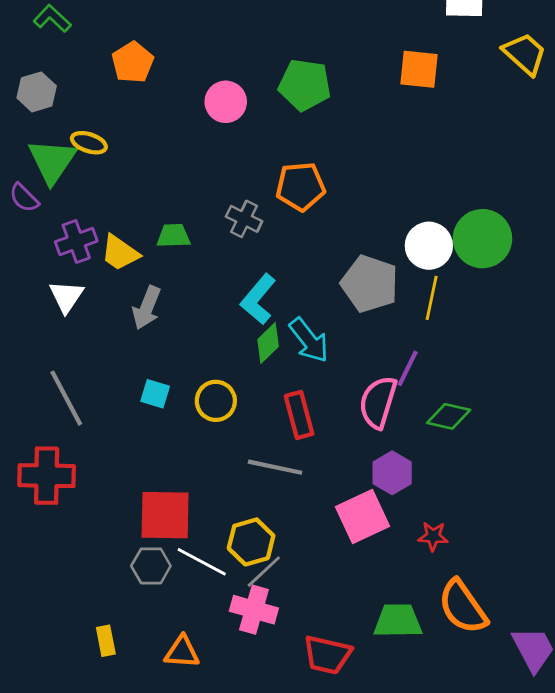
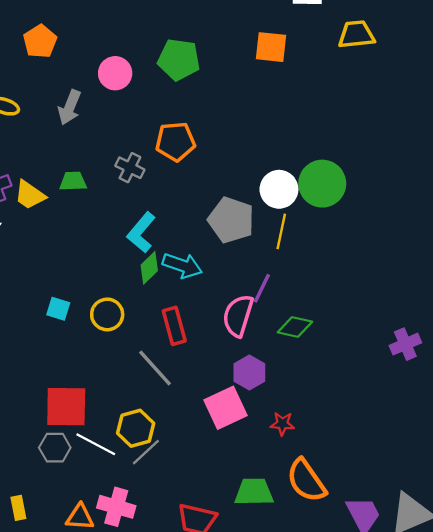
yellow trapezoid: (525, 54) -> (356, 35), turned -48
gray arrow: (147, 308) -> (70, 107), moved
cyan arrow: (309, 340) -> (182, 266), turned -33
gray line: (275, 467) -> (155, 368), turned 36
pink cross: (254, 610) -> (116, 507), moved

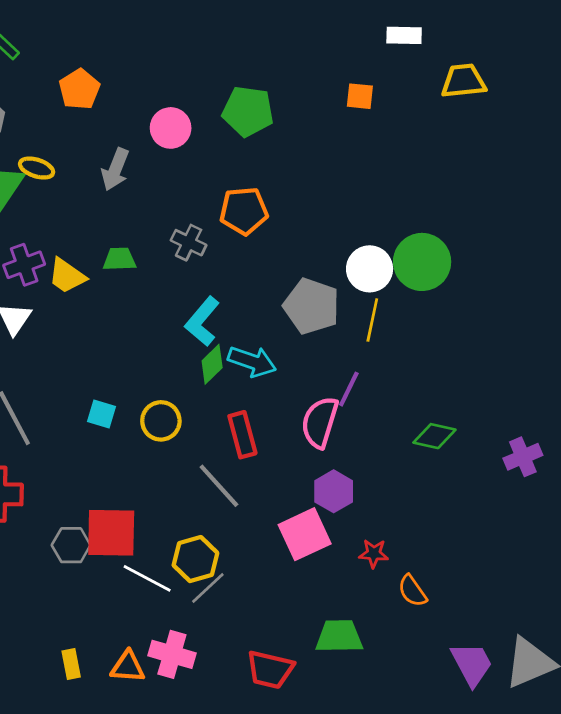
orange square: (271, 47) -> (360, 96), size x0.7
green diamond: (295, 327) -> (434, 436), moved
gray hexagon: (55, 448) -> (71, 545), moved
orange semicircle: (306, 481) -> (412, 591), moved, size x0.6
yellow rectangle: (18, 508) -> (71, 664), moved

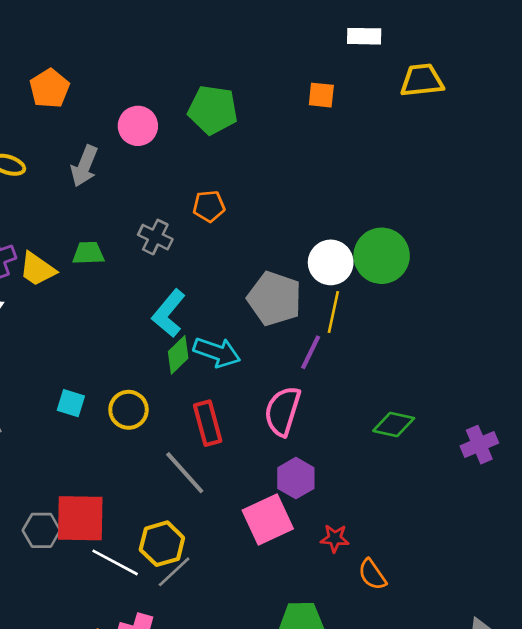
orange pentagon: (244, 211) -> (209, 206), size x0.7
purple line: (349, 389) -> (311, 352), moved

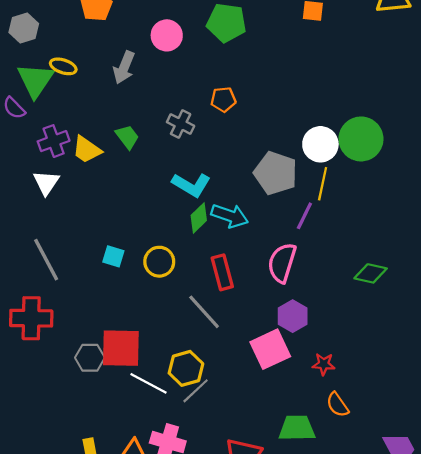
green trapezoid: (88, 253) -> (127, 137), turned 55
cyan L-shape: (169, 313) -> (191, 185), turned -99
orange semicircle: (372, 574) -> (337, 405), moved

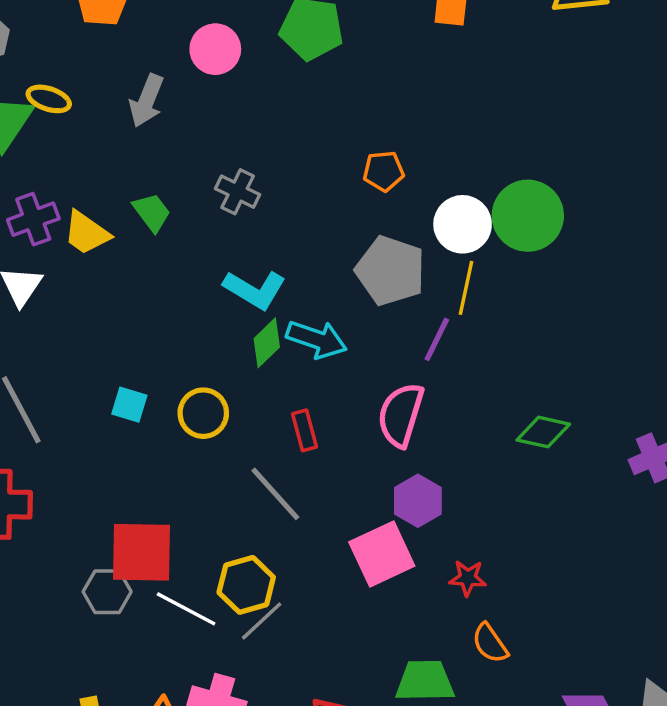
orange pentagon: (223, 99) -> (384, 171), moved
red rectangle: (222, 272) -> (305, 430), size x0.7
gray hexagon: (90, 358) -> (107, 592), moved

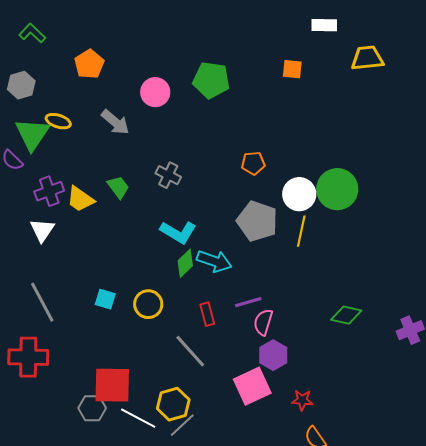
gray arrow: (147, 101) -> (115, 122), turned -72
purple line: (437, 339) -> (248, 302), moved, turned 48
pink semicircle: (401, 415) -> (263, 322), moved, size x0.7

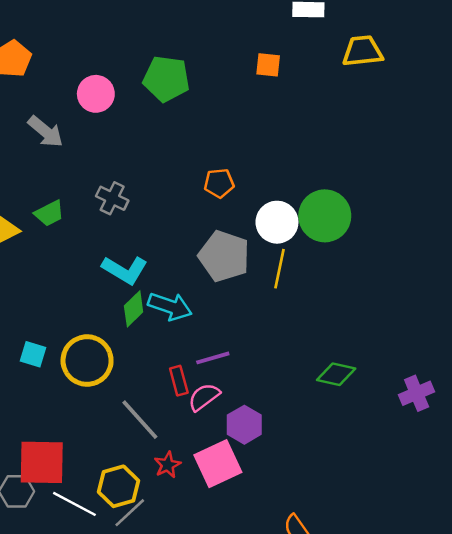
green trapezoid: (118, 187) -> (49, 213), turned 100
yellow circle: (148, 304) -> (87, 361), size x1.4
red rectangle: (207, 314) -> (179, 381), moved
pink semicircle: (263, 322) -> (204, 397), moved, turned 36
red star: (302, 400) -> (168, 465), moved, turned -30

